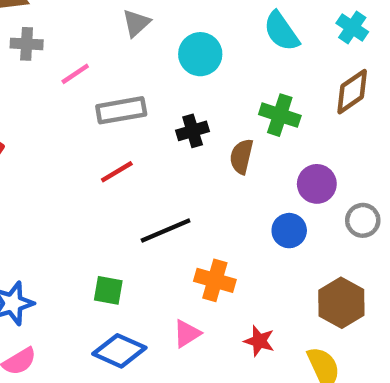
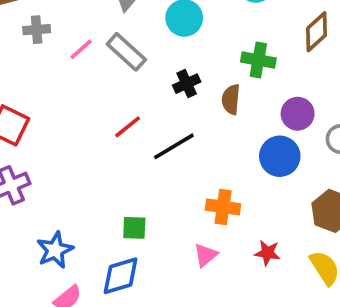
gray rectangle: (121, 110) -> (126, 52), moved, turned 60
black line: (166, 230) -> (174, 146), moved
blue circle: (289, 231) -> (280, 156), size x1.4
blue diamond: (119, 351) -> (121, 276), moved, turned -33

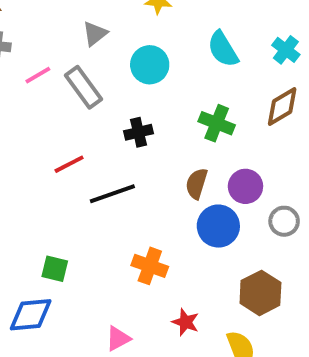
brown semicircle: (231, 99) -> (197, 184), moved
pink triangle: (206, 255) -> (118, 339), moved

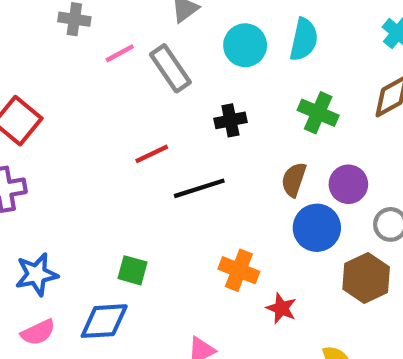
cyan semicircle: (223, 49) -> (304, 39), moved, turned -138
brown hexagon: (260, 293) -> (366, 278), moved
red star: (185, 322) -> (281, 308), moved

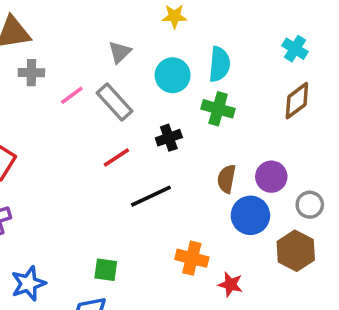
green cross: (318, 113) -> (218, 109), moved
red line: (152, 154) -> (116, 157), moved

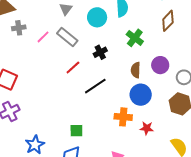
green cross: (218, 109) -> (135, 38), moved, turned 30
blue circle: (250, 215) -> (141, 95), moved

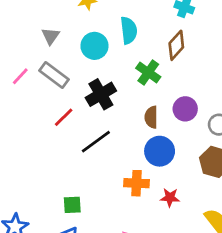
brown diamond: (168, 21) -> (176, 45), moved
black cross: (100, 52) -> (101, 94), size x1.5

